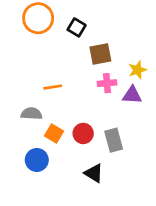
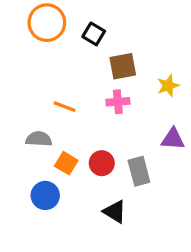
pink cross: (107, 83) -> (118, 102), moved
orange line: (53, 87) -> (65, 107), turned 30
purple triangle: (132, 95) -> (173, 139), moved

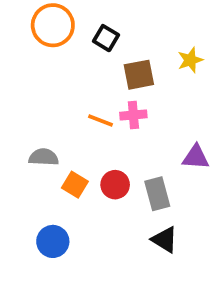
yellow star: (168, 86) -> (190, 60), moved
orange line: (65, 107) -> (100, 121), moved
blue circle: (45, 195) -> (53, 241), moved
black triangle: (115, 212) -> (165, 240), moved

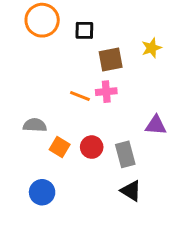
black square: (106, 38) -> (84, 30), turned -30

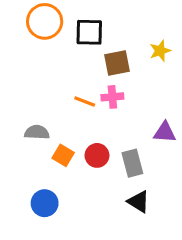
black square: (84, 30) -> (89, 32), size x1.4

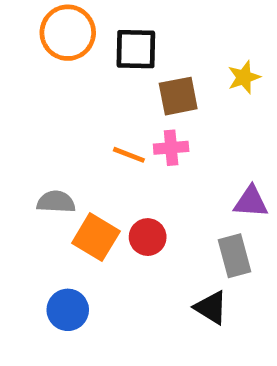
orange square: (63, 155) -> (96, 237), size x1.4
gray rectangle: (132, 163) -> (235, 256), moved

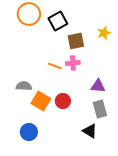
black square: (136, 49) -> (58, 21), turned -30
purple triangle: (251, 202) -> (98, 86), moved

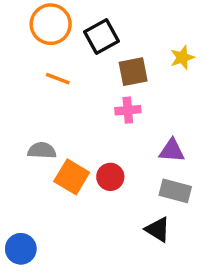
orange line: (55, 66) -> (58, 79), moved
gray rectangle: (100, 109) -> (175, 191), turned -60
blue circle: (29, 132) -> (21, 249), moved

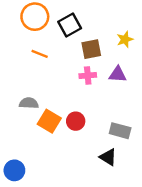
purple triangle: (172, 151) -> (118, 74), moved

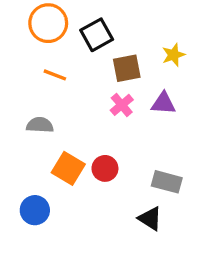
pink cross: (88, 75) -> (122, 105), turned -35
gray semicircle: (29, 103) -> (40, 125), moved
blue circle: (14, 170) -> (35, 210), moved

